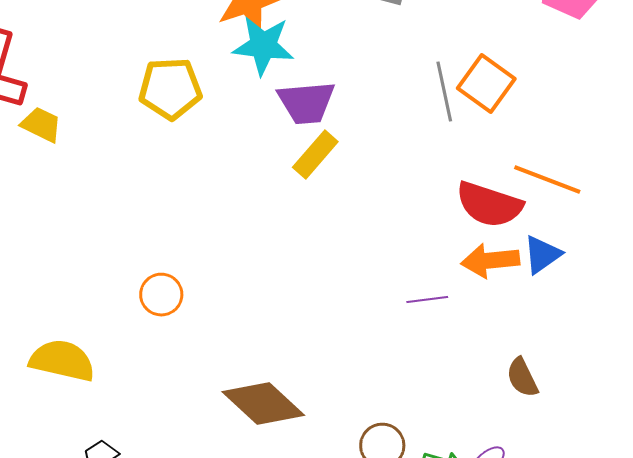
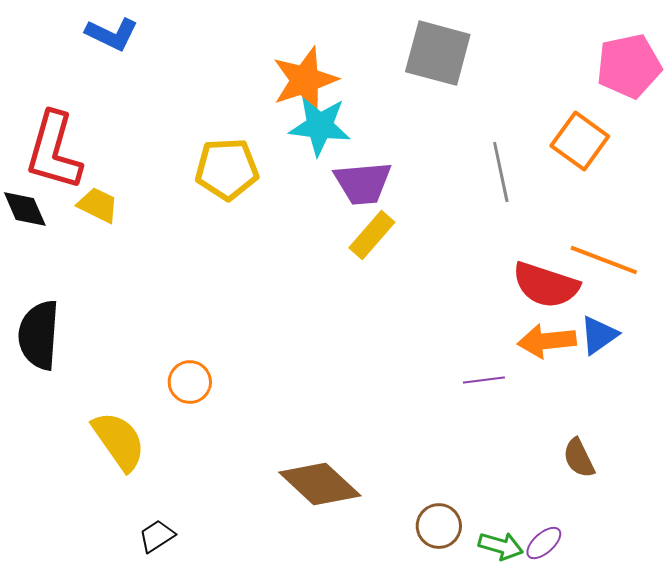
orange square: (486, 84) -> (580, 141), moved
orange circle: (161, 295) -> (190, 382), moved
yellow semicircle: (62, 361) -> (119, 441), turned 42

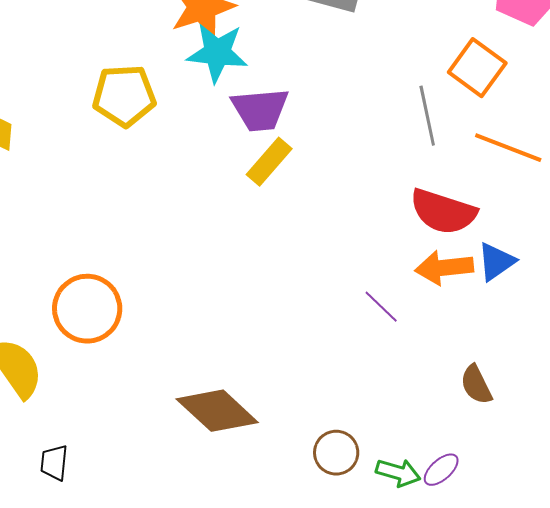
gray line: (501, 172) -> (427, 116), moved
orange line: (604, 260) -> (508, 148), moved
purple line: (484, 380) -> (381, 307), turned 51
orange circle: (190, 382) -> (87, 309), size x1.6
black trapezoid: (157, 536) -> (54, 463), turned -51

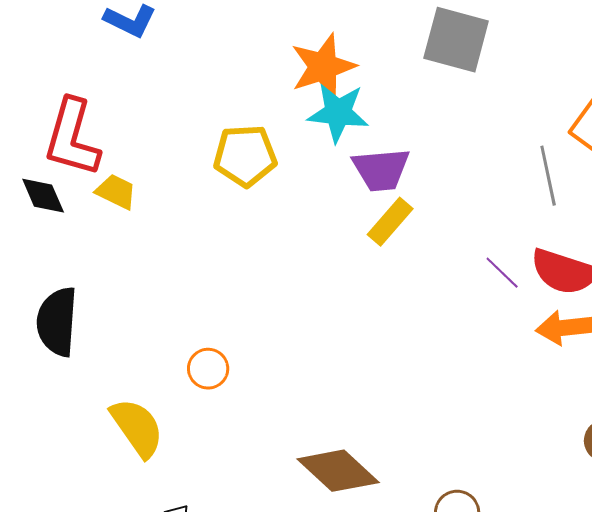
purple line: (381, 307) -> (502, 273), moved
orange circle: (87, 309) -> (208, 369), size x0.6

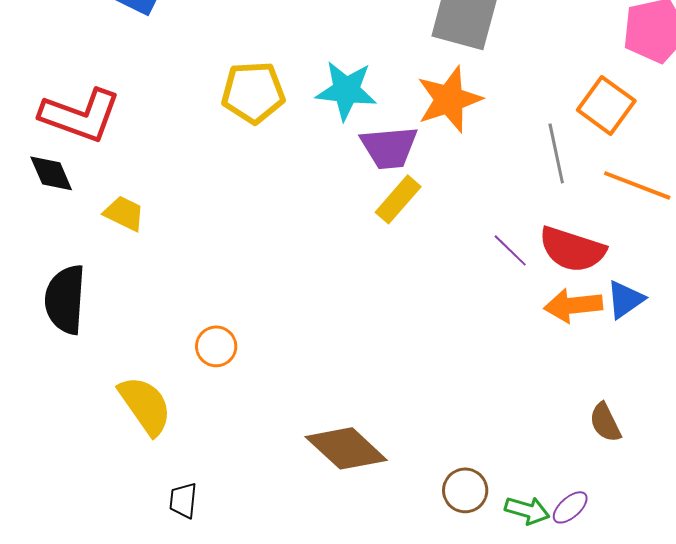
orange star: (323, 67) -> (449, 99), moved
red L-shape: (72, 138) -> (80, 115), turned -86
yellow pentagon: (245, 156) -> (253, 92), moved
yellow trapezoid: (116, 192) -> (124, 213), moved

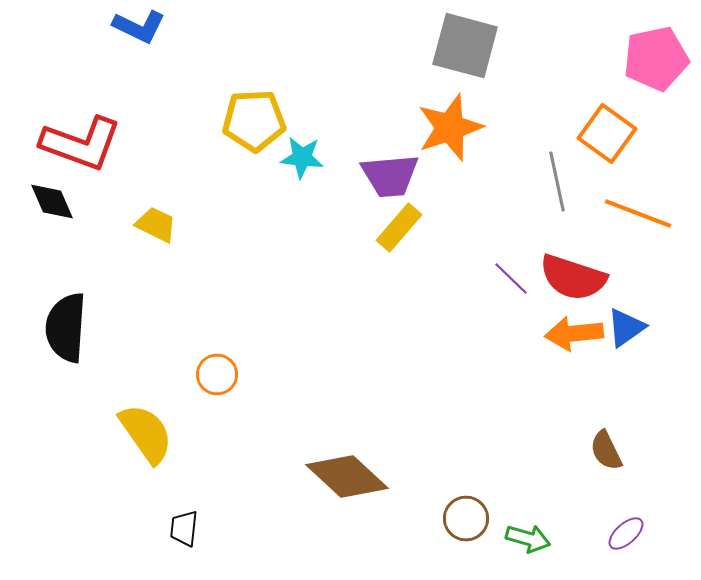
cyan star: (346, 90) -> (302, 158), moved, size x0.7
yellow trapezoid: (124, 213) -> (156, 224), moved
purple ellipse: (570, 507) -> (626, 534), moved

